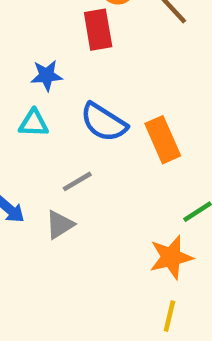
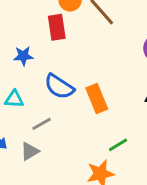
cyan triangle: (34, 123) -> (14, 99), moved

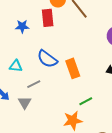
blue star: (23, 56) -> (22, 26), moved
gray triangle: (30, 151) -> (25, 103), turned -32

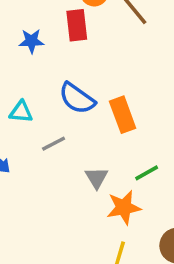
gray triangle: (25, 103) -> (97, 178), moved

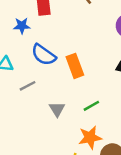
blue star: (31, 41) -> (22, 26), moved
orange star: (124, 207) -> (90, 138), moved

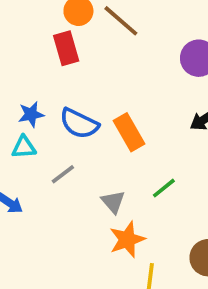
blue star: (22, 26) -> (31, 114), moved
orange star: (90, 138) -> (127, 240), moved

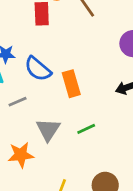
gray triangle: (113, 202) -> (48, 130), size x1.4
orange star: (127, 240) -> (21, 155), moved

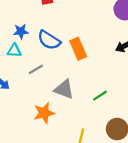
green line: (86, 129) -> (100, 96), moved
gray triangle: (48, 130) -> (64, 89), turned -35

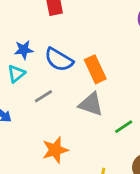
cyan triangle: (14, 51) -> (16, 74), turned -40
gray triangle: (64, 89) -> (91, 104), moved

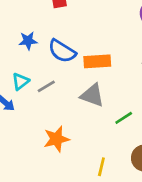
orange rectangle: (95, 69) -> (97, 61), turned -70
cyan triangle: (16, 74) -> (20, 81), moved

